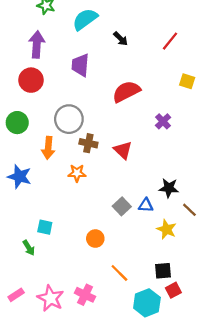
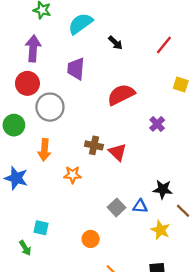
gray circle: (69, 119) -> (50, 107), moved
brown cross: (88, 143) -> (94, 145), moved

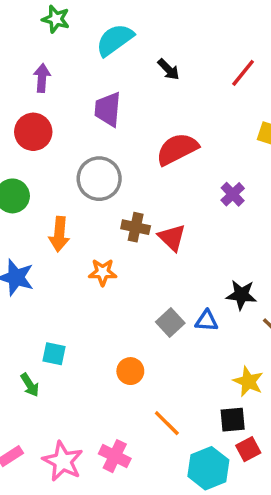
purple arrow: (33, 48) -> (42, 78), size x0.7
gray circle: (50, 107) -> (99, 179), moved
yellow star: (160, 230) -> (248, 381), moved

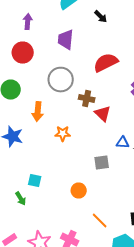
brown cross: (136, 227) -> (87, 98), moved
blue triangle: (207, 321) -> (123, 142), moved
gray square: (170, 323) -> (102, 162), turned 35

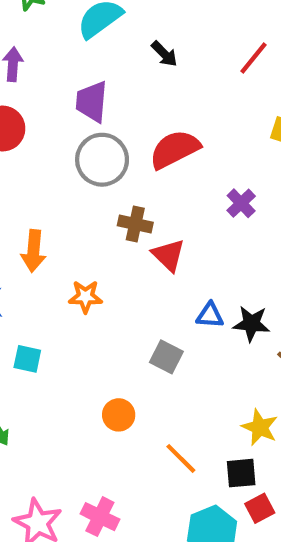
gray circle: (61, 80) -> (102, 160), moved
gray square: (102, 162) -> (166, 357), turned 35
cyan square: (35, 180) -> (27, 359), moved
orange line: (100, 220) -> (181, 458), moved

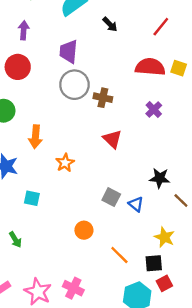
red semicircle: (175, 149) -> (150, 67), moved, turned 32
brown cross: (135, 224) -> (103, 98), moved
orange star: (85, 297) -> (65, 163), turned -30
blue triangle: (210, 315) -> (136, 204), moved, turned 35

